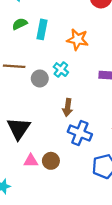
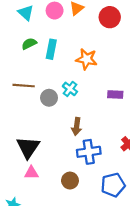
blue cross: (80, 133) -> (89, 152), turned -30
pink triangle: (31, 161) -> (31, 173), moved
brown circle: (51, 161) -> (70, 181), moved

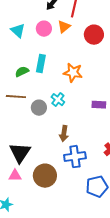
green semicircle: (29, 44) -> (22, 72), moved
pink triangle: (31, 173) -> (15, 176), moved
brown circle: (70, 181) -> (45, 176), moved, size x1.5

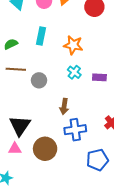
green semicircle: (22, 72) -> (11, 44), moved
cyan cross: (58, 100) -> (74, 72), moved

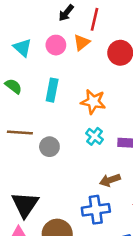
green semicircle: (11, 44) -> (13, 86), moved, turned 64
brown arrow: (64, 106) -> (110, 180), moved, turned 63

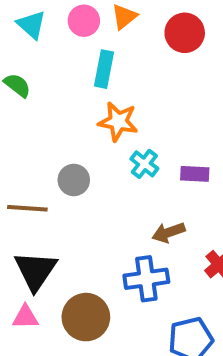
cyan rectangle: (52, 90) -> (104, 69), moved
orange star: (93, 102) -> (118, 122), moved
brown line: (20, 133) -> (27, 208), moved

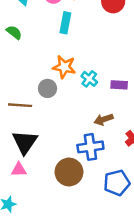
orange star: (118, 122) -> (64, 67), moved
brown circle: (86, 317) -> (69, 172), moved

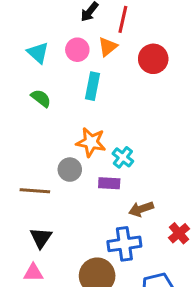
green semicircle: (14, 32) -> (41, 98), moved
purple rectangle: (119, 85) -> (109, 183), moved
black triangle: (25, 142) -> (41, 238), size x0.7

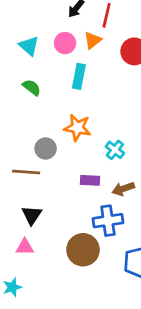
cyan cross: (123, 157) -> (115, 150), moved
gray circle: (70, 170) -> (46, 148), moved
purple rectangle: (109, 183) -> (90, 180), moved

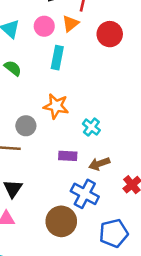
blue cross: (108, 221) -> (85, 194), turned 36

